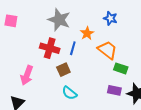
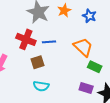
orange star: (87, 33) -> (64, 11), moved
blue line: (73, 48) -> (49, 42), turned 64
cyan semicircle: (69, 93) -> (41, 86), turned -35

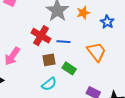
green rectangle: (95, 67) -> (69, 68), moved
cyan semicircle: (41, 86) -> (49, 84), turned -56

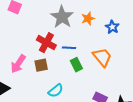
brown square: (49, 60) -> (41, 65), moved
green rectangle: (69, 68) -> (76, 65), moved, turned 32

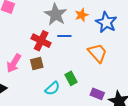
blue star: (112, 27) -> (106, 22), size x1.5
blue line: (69, 48) -> (64, 36), moved
green rectangle: (76, 65) -> (71, 78), moved

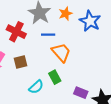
red cross: (41, 41) -> (16, 32), moved
orange trapezoid: (97, 53) -> (61, 52), moved

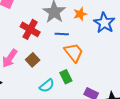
brown square: (21, 62) -> (33, 60), turned -32

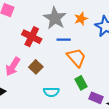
green rectangle: (66, 77) -> (81, 83), moved
cyan semicircle: (47, 86) -> (51, 92), turned 42

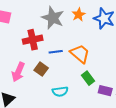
red cross: (32, 37) -> (33, 40), turned -30
blue line: (64, 40) -> (56, 52), moved

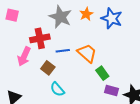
pink arrow: (18, 72) -> (24, 56), moved
green rectangle: (88, 78) -> (102, 73), moved
cyan semicircle: (60, 92) -> (57, 89), moved, turned 56

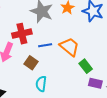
cyan semicircle: (57, 89) -> (41, 84), turned 49

